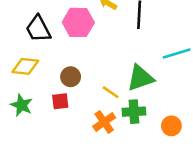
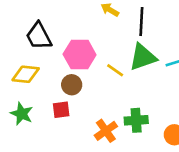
pink hexagon: (78, 22) -> (80, 54), moved
green triangle: (140, 78) -> (143, 57), moved
yellow line: (111, 92) -> (115, 70), moved

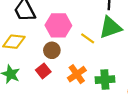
red square: (61, 110) -> (43, 71), turned -32
orange cross: (106, 131) -> (77, 74), moved

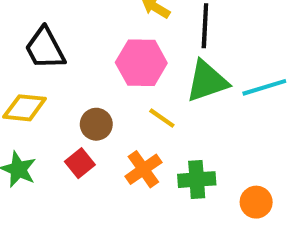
pink hexagon: (58, 25) -> (141, 63), moved
yellow line: (88, 38) -> (162, 118), moved

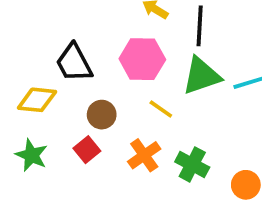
black trapezoid: (45, 48) -> (74, 63), moved
green cross: (197, 180) -> (192, 164), turned 32

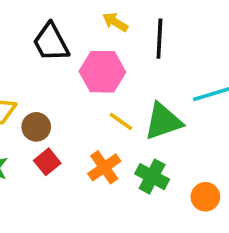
black trapezoid: (74, 63) -> (51, 42), moved
green triangle: (201, 76) -> (163, 121), moved
brown circle: (102, 115) -> (36, 127), moved

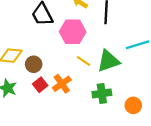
orange cross: (104, 167) -> (62, 84), moved
green cross: (152, 177) -> (102, 93), turned -36

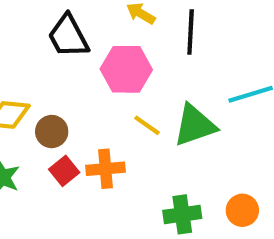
orange cross: (62, 84) -> (106, 169), turned 30
green cross: (102, 93) -> (182, 214), moved

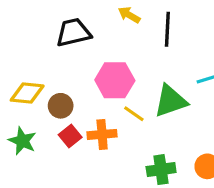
black trapezoid: (68, 36) -> (73, 32), turned 105
pink hexagon: (126, 69) -> (115, 80), moved
yellow line: (147, 125) -> (134, 114), moved

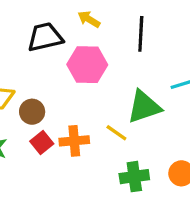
yellow arrow: (129, 15) -> (89, 19), moved
pink hexagon: (115, 80) -> (87, 65), moved
yellow line: (134, 114) -> (116, 133), moved

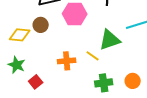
brown circle: (32, 112) -> (41, 25), moved
red square: (42, 143) -> (36, 82), moved

